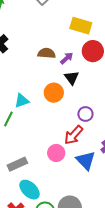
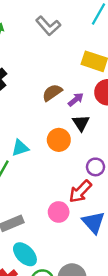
brown semicircle: (47, 53) -> (52, 93), turned -42

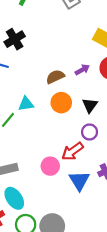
brown semicircle: (52, 93) -> (55, 77), moved
black triangle: (81, 123) -> (90, 105), moved

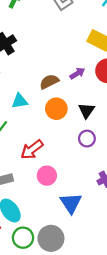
cyan triangle: (26, 104) -> (20, 101), moved
red arrow: (72, 151) -> (32, 149), moved
blue triangle: (79, 181) -> (71, 203), moved

